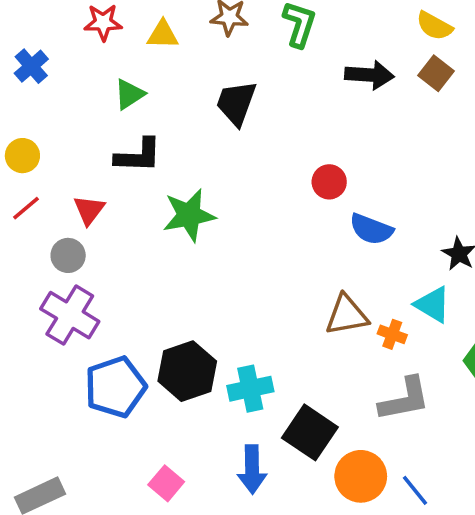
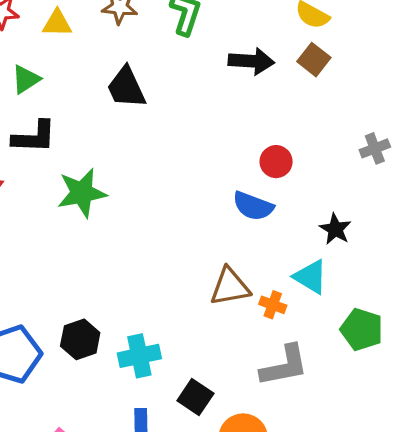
black trapezoid: (236, 103) -> (126, 88), turned -45
red circle: (329, 182) -> (276, 162), moved
black hexagon: (187, 371) -> (80, 339), size x0.7
black square: (310, 432) -> (195, 397), size x0.7

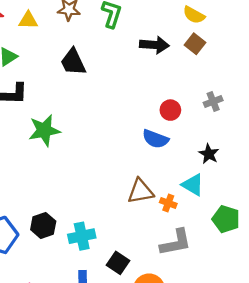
gray cross: (375, 148) -> (213, 102), moved

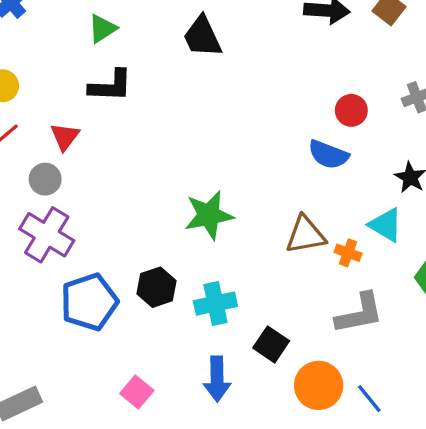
green star: (44, 130) -> (209, 215), moved

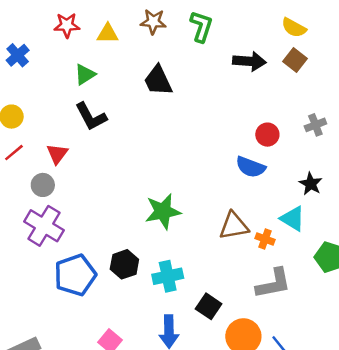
black L-shape: (111, 86) -> (91, 117), turned 60

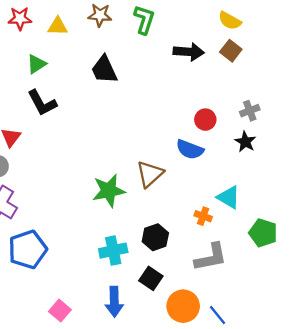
black star: (311, 184) -> (245, 142), moved
brown triangle: (234, 226) -> (150, 174), moved, turned -32
black hexagon: (124, 264) -> (155, 237), moved

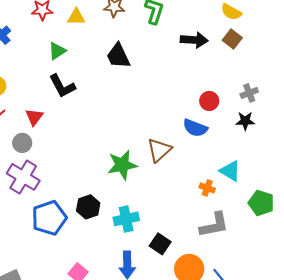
black star: (245, 142) -> (245, 121), turned -30
black hexagon: (155, 237) -> (88, 207), moved

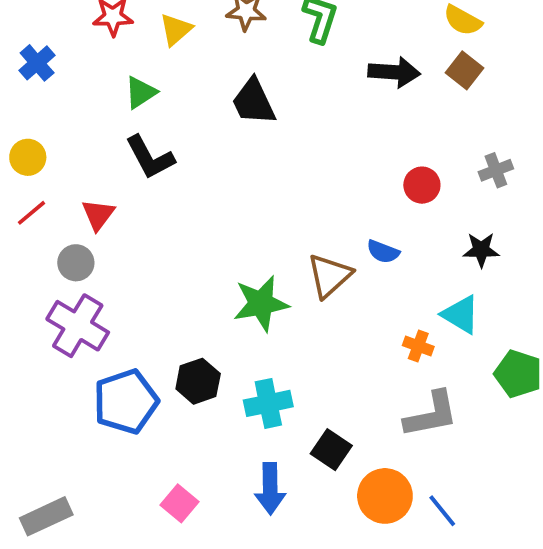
yellow triangle: (76, 17) -> (176, 30), turned -42
black star: (245, 121) -> (481, 250), moved
blue semicircle: (195, 128) -> (383, 252), moved, size x0.7

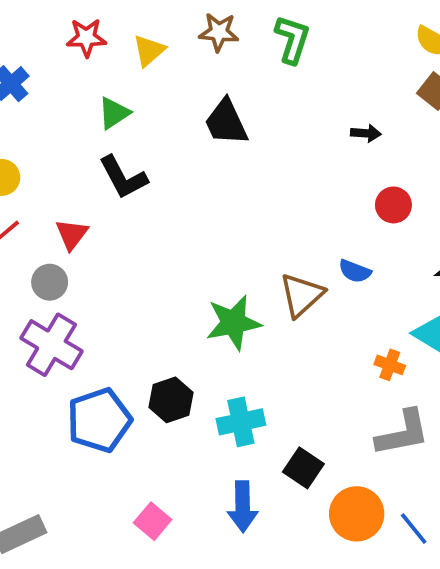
black arrow: (394, 72) -> (366, 133), moved, size x0.6

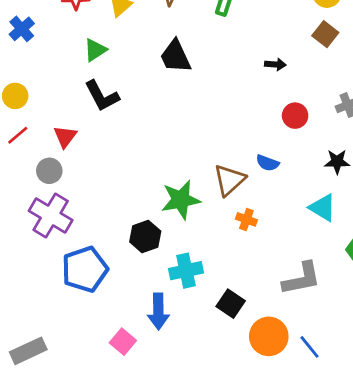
orange cross: (390, 365) -> (246, 219), moved
black hexagon: (171, 400) -> (145, 237), moved
blue arrow: (243, 506) -> (158, 311), moved

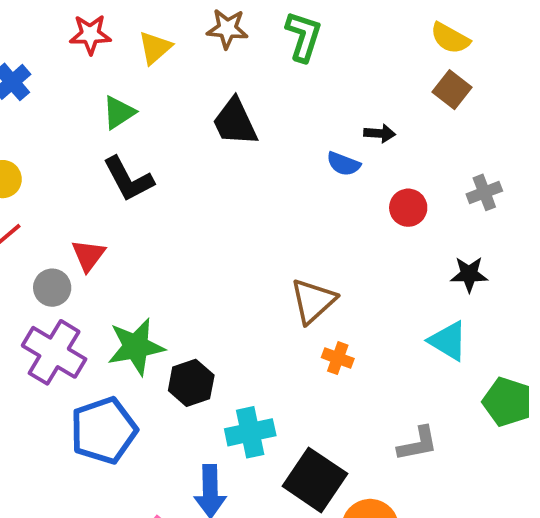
red triangle: (65, 137) -> (88, 255), moved
blue semicircle: (267, 163) -> (343, 164), moved
green star: (181, 200) -> (136, 347), moved
gray L-shape: (302, 279) -> (418, 444), size x0.7
black square: (231, 304) -> (315, 480), size x1.5

